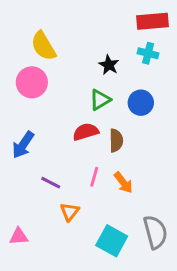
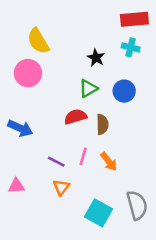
blue arrow: (23, 145) -> (20, 128), turned -100
purple line: (51, 183) -> (56, 162), moved
pink triangle: (19, 236) -> (16, 186), moved

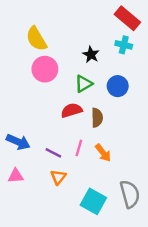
red rectangle: (134, 19) -> (127, 18), turned 45
pink circle: (28, 73) -> (45, 69), moved
blue arrow: (20, 128) -> (18, 142), moved

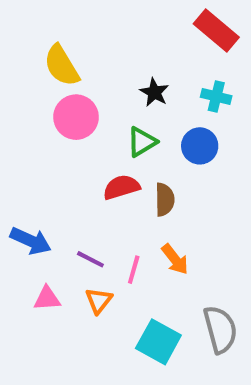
cyan cross: (124, 45) -> (216, 96), moved
pink line: (79, 148) -> (134, 270), moved
pink triangle: (16, 176) -> (47, 299), moved

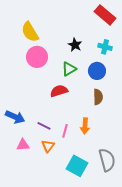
brown semicircle: (165, 200) -> (98, 97), moved
orange arrow: (175, 259) -> (85, 126), turned 42

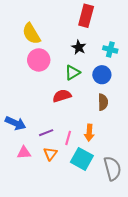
red rectangle: (105, 15) -> (86, 16), moved, turned 65
purple line: (44, 126) -> (46, 133), turned -48
cyan square: (77, 166) -> (82, 159), moved

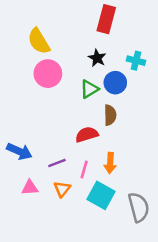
blue circle: (102, 75) -> (115, 83), moved
red semicircle: (62, 96) -> (87, 135), moved
brown semicircle: (103, 102) -> (110, 115), moved

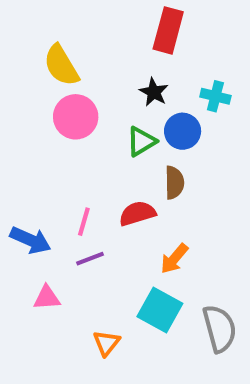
orange arrow: (110, 163) -> (174, 259), turned 36
pink line: (84, 170) -> (84, 222), moved
orange triangle: (62, 189) -> (106, 343), moved

